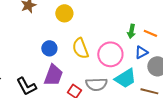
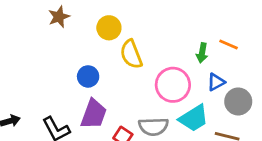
orange line: (150, 33) -> (229, 44), moved
yellow semicircle: (80, 48) -> (131, 54), moved

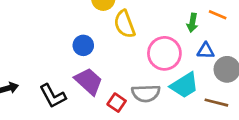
blue triangle: (216, 82) -> (206, 51), turned 30
purple trapezoid: (94, 114) -> (89, 81), turned -68

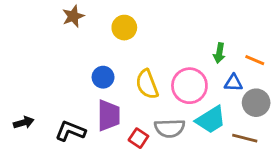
orange line: (218, 15) -> (255, 60), moved
yellow semicircle: (125, 24) -> (147, 84), moved
purple trapezoid: (89, 81) -> (109, 115), turned 48
black L-shape: (53, 96) -> (70, 131), turned 140

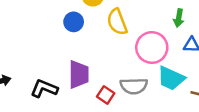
blue circle: (103, 77) -> (74, 22), moved
yellow semicircle: (147, 84) -> (117, 22), moved
cyan trapezoid: (211, 120) -> (171, 78), turned 56

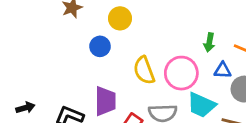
yellow semicircle: (117, 22) -> (144, 70), moved

